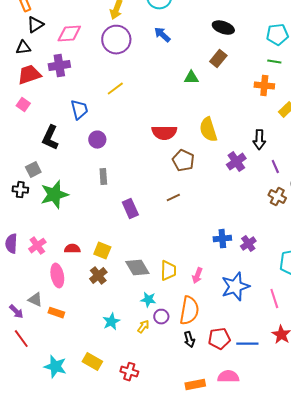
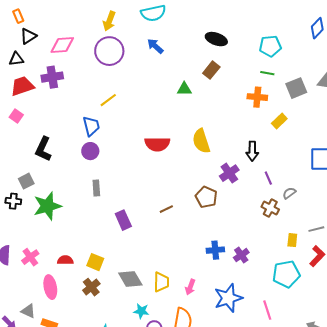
blue trapezoid: (79, 110) -> (91, 126), moved
brown pentagon: (183, 161) -> (206, 197), moved

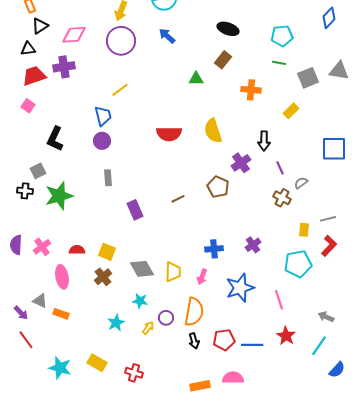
orange cross: (257, 97) -> (251, 90), moved
blue cross: (215, 250) -> (214, 249), moved
cyan star: (141, 311) -> (140, 301), moved

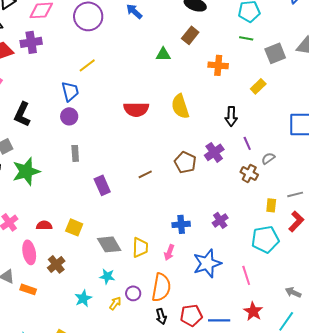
purple cross: (241, 163) -> (214, 152), moved
brown cross: (103, 277) -> (56, 264), moved

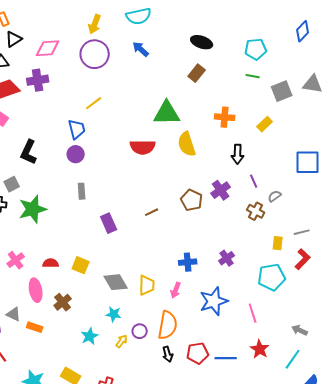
green triangle: (163, 54) -> (167, 113), moved, size x1.8
orange cross: (218, 65) -> (225, 117), moved

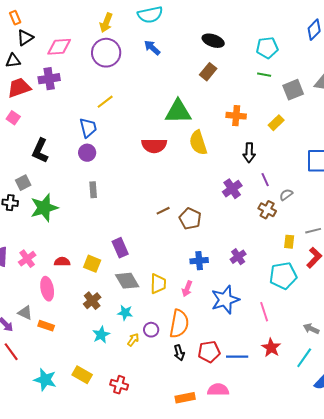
brown pentagon: (192, 200) -> (190, 219), moved
purple rectangle: (109, 223) -> (120, 248), moved
brown cross: (63, 302) -> (92, 301), moved

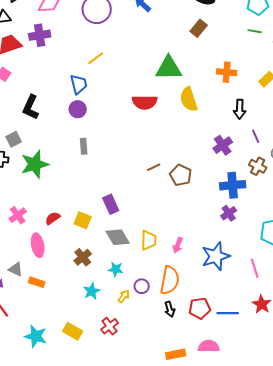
blue cross: (199, 261) -> (233, 185), moved, size x1.4
red semicircle: (62, 262) -> (53, 218), turned -35
red cross: (119, 385) -> (110, 326), moved, turned 36

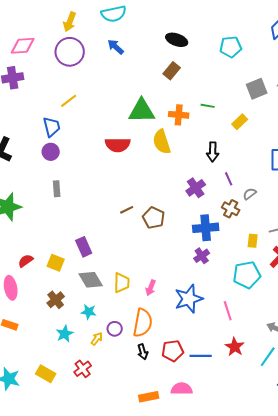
green line: (255, 31) -> (208, 106), moved
orange cross: (227, 72) -> (179, 115), moved

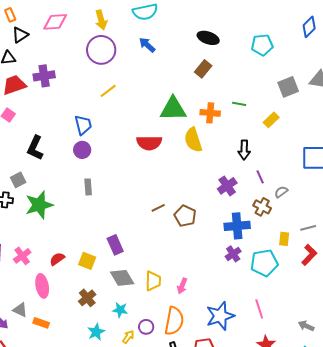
yellow arrow: (70, 22) -> (101, 20), turned -36
pink diamond: (23, 46) -> (55, 22), moved
yellow line: (69, 101) -> (108, 91), moved
cyan pentagon: (247, 275) -> (264, 263), moved
blue star: (189, 299) -> (220, 316), moved

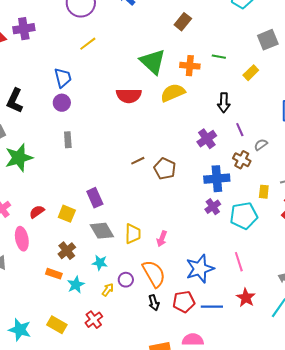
green triangle: (173, 109) -> (153, 62), turned 44
yellow semicircle: (193, 140) -> (173, 93), turned 85
orange semicircle: (174, 321) -> (154, 274), turned -40
orange rectangle: (41, 323) -> (54, 274), moved

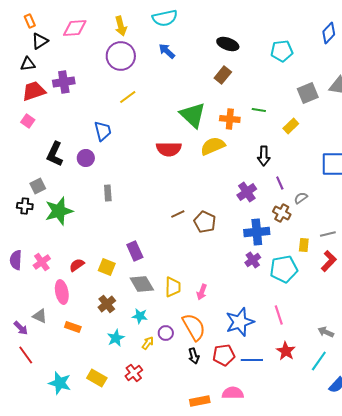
purple circle: (62, 103) -> (86, 158), moved
orange rectangle: (54, 274) -> (73, 327), moved

